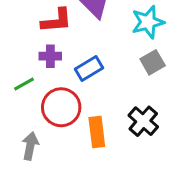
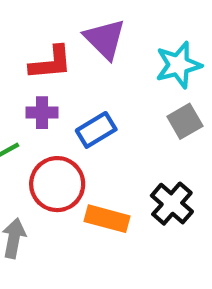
orange rectangle: (97, 132) -> (107, 219), turned -68

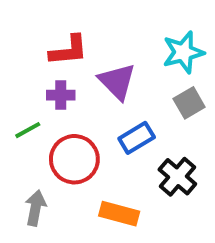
purple triangle: (105, 39) -> (117, 81), moved
blue rectangle: (96, 130) -> (137, 138), moved
orange rectangle: (107, 219) -> (119, 214), moved

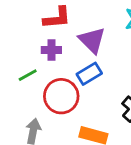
blue rectangle: (137, 138) -> (89, 74), moved

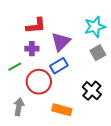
purple triangle: (92, 40) -> (61, 42), turned 30

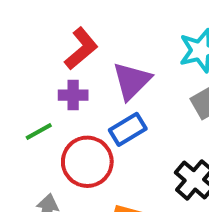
red L-shape: (36, 26) -> (81, 49), turned -35

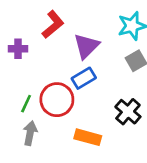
purple cross: (73, 95) -> (18, 49), moved
green line: (39, 131) -> (26, 104), moved, turned -36

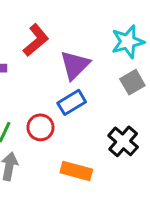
red circle: (57, 100) -> (40, 127), size x0.7

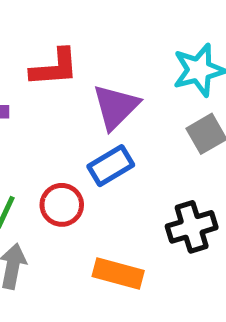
red L-shape: (36, 40) -> (54, 68), turned 36
black cross: (123, 141) -> (192, 227), turned 32

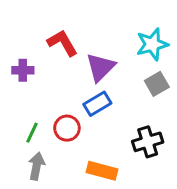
red L-shape: (54, 68) -> (62, 43), turned -116

